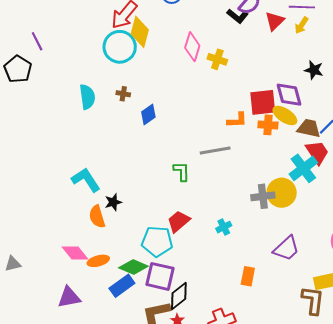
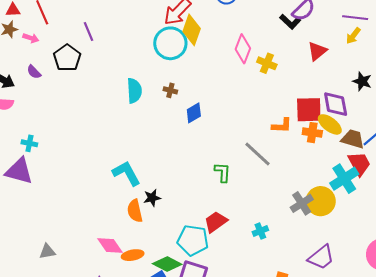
red triangle: (275, 21) -> (317, 51), moved
gray line: (215, 151) -> (258, 154), turned 48
gray cross: (263, 196) -> (302, 203), turned -30

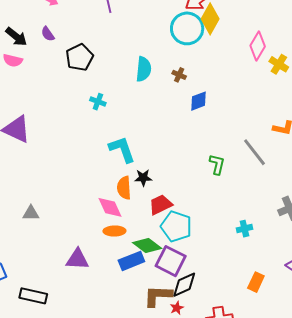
black pentagon: (67, 58) -> (79, 57), moved
cyan cross: (29, 143) -> (98, 102), moved
red trapezoid: (216, 222) -> (160, 205), moved
pink diamond: (110, 245) -> (110, 207), moved

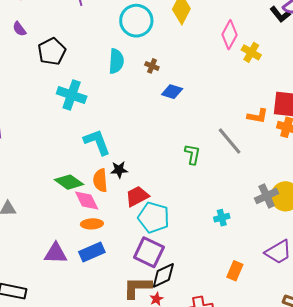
cyan circle: (187, 28) -> (136, 21), moved
blue diamond: (199, 101) -> (172, 92), turned 40
cyan cross: (98, 102) -> (72, 95), size x1.8
green diamond: (147, 245) -> (69, 182), moved
blue rectangle: (131, 261) -> (92, 252), moved

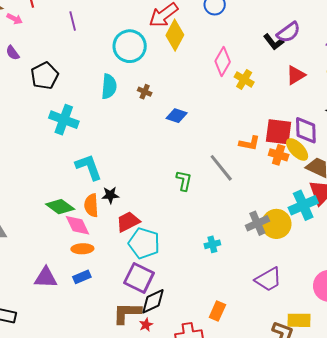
blue diamond: (172, 92) -> (177, 116), moved
blue rectangle: (92, 252) -> (82, 277), size x0.7
orange rectangle: (235, 271) -> (217, 311), moved

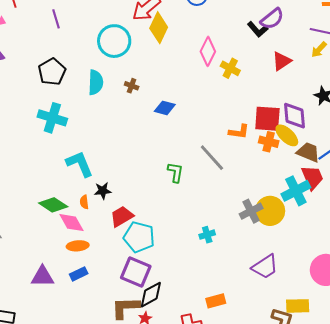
black pentagon: (45, 76) -> (52, 72), moved
orange semicircle: (91, 205) -> (84, 202), size x0.6
orange rectangle: (217, 311) -> (216, 301), turned 54

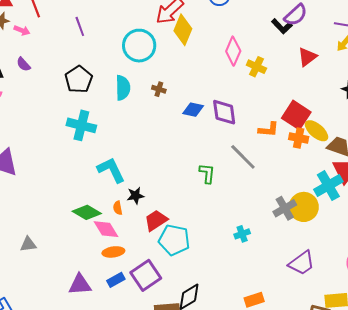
purple diamond: (295, 116) -> (224, 112), moved
red square: (267, 119) -> (296, 115), turned 32
purple square: (136, 272) -> (146, 275), moved, turned 36

